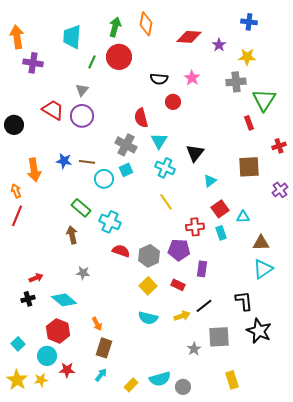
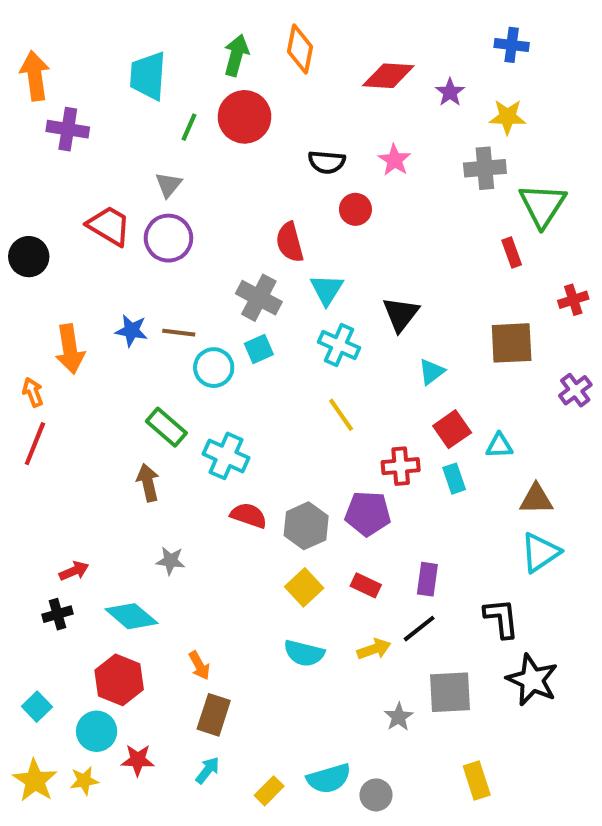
purple rectangle: (202, 269) -> (427, 579), moved

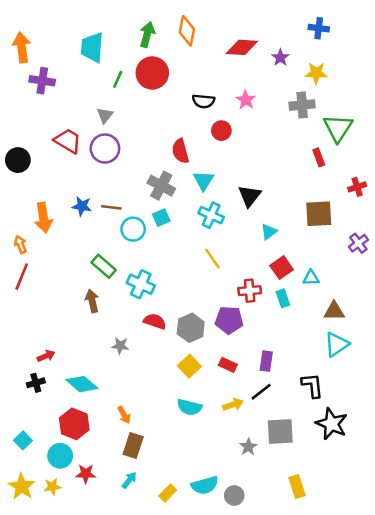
gray star: (171, 561) -> (120, 346), moved

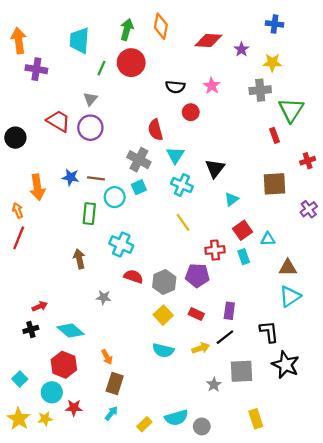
green rectangle: (104, 266) -> (89, 214), moved, turned 55

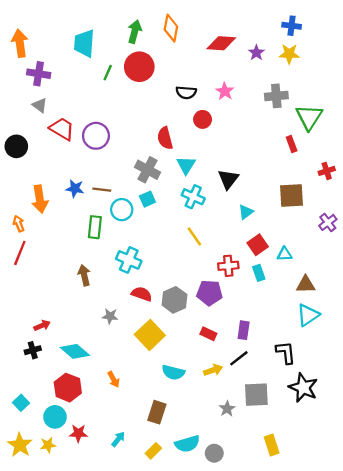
yellow star: (272, 63) -> (289, 54), moved
gray triangle: (90, 99) -> (40, 105), moved, turned -32
yellow square: (163, 315) -> (150, 335), moved, size x1.4
brown rectangle: (115, 383) -> (157, 412), moved

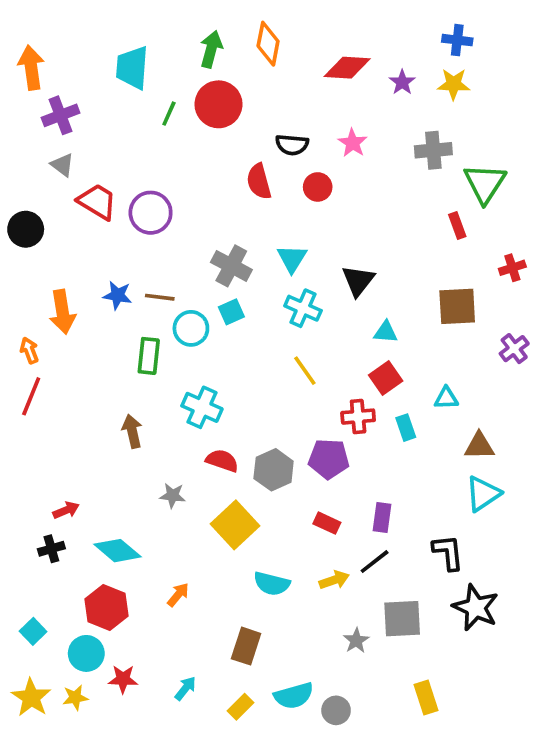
purple cross: (39, 74) -> (61, 115), turned -30
red semicircle: (165, 138) -> (259, 181), moved
cyan triangle: (246, 212) -> (386, 332), turned 42
red square: (258, 245) -> (386, 378), moved
orange arrow: (114, 379) -> (178, 595), turned -112

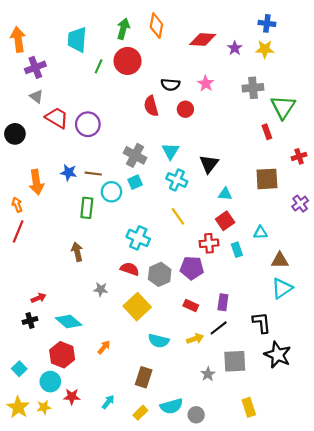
cyan cross: (202, 407) -> (138, 238), moved

